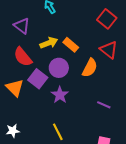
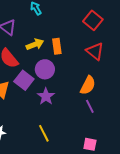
orange rectangle: (71, 45) -> (57, 46), turned 42
orange semicircle: (90, 68) -> (88, 85), moved
purple line: (104, 105) -> (90, 106), turned 40

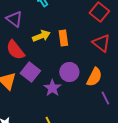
purple circle: (45, 69) -> (69, 72), moved
purple line: (90, 106) -> (105, 98), moved

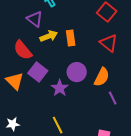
purple triangle: (14, 19) -> (35, 19), moved

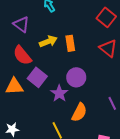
purple triangle: (35, 19) -> (21, 24), moved
orange semicircle: (102, 77) -> (79, 112), moved
orange triangle: (15, 81) -> (14, 86), turned -48

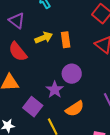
purple square: (37, 77) -> (33, 107), moved
orange semicircle: (79, 112) -> (75, 109), turned 30

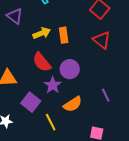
red semicircle: (18, 52) -> (42, 62), moved

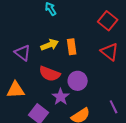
purple triangle: (15, 16) -> (23, 53), moved
red semicircle: (42, 62) -> (50, 74), turned -30

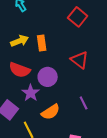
red triangle: (110, 52) -> (80, 60), moved

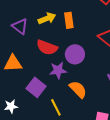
purple star: (31, 93) -> (58, 70), turned 30
orange semicircle: (51, 112) -> (78, 89), turned -102

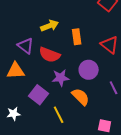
orange rectangle: (69, 20) -> (77, 37), moved
purple triangle: (20, 26) -> (26, 46), moved
purple circle: (75, 54) -> (89, 70), moved

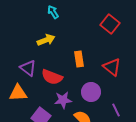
yellow arrow: (50, 26) -> (46, 40), moved

